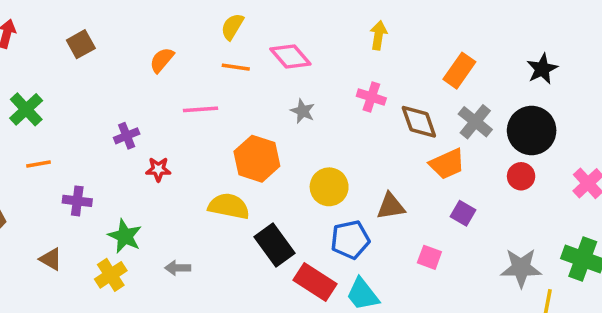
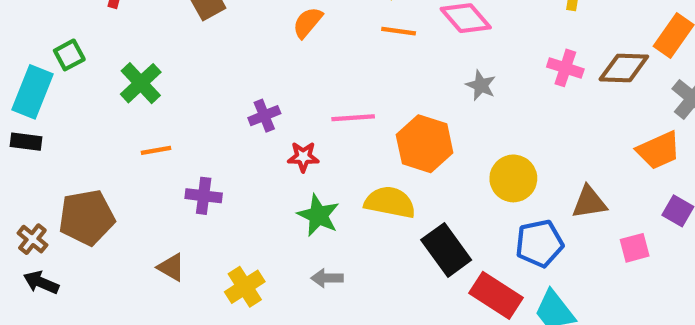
pink line: (201, 109) -> (353, 118), moved
brown diamond: (419, 122) -> (624, 68), moved, turned -69
green star: (125, 236) -> (318, 215), moved
pink square: (429, 257) -> (635, 248), moved, turned -35

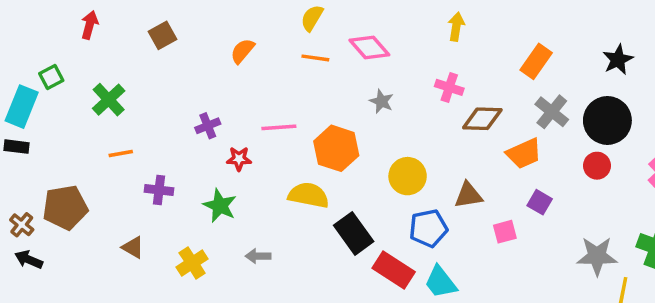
brown diamond: (624, 68) -> (482, 119), moved
green star: (318, 215) -> (220, 206), moved

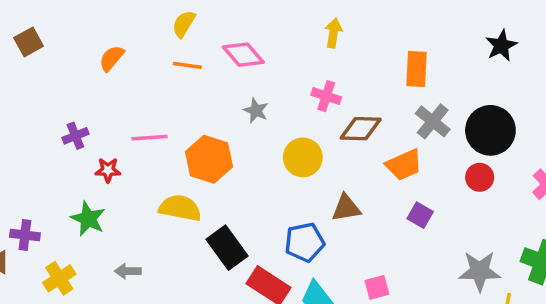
black star: (618, 60) -> (501, 46), moved
orange rectangle: (536, 61) -> (416, 69), turned -32
yellow circle: (408, 176) -> (303, 157), moved
purple cross: (159, 190) -> (25, 235), moved
pink square: (505, 232) -> (377, 287), moved

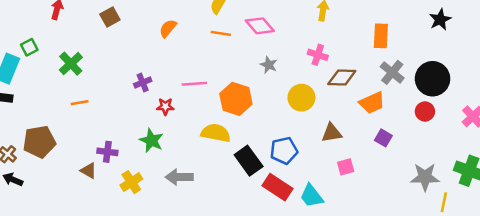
blue pentagon: (305, 242) -> (284, 151), moved
gray arrow: (128, 271) -> (179, 177), size x1.5
pink square: (377, 287) -> (346, 167), moved

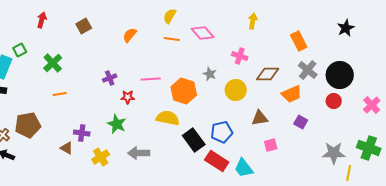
orange rectangle: (381, 36) -> (299, 41), turned -30
pink cross: (318, 55) -> (240, 56), moved
gray star: (269, 65) -> (210, 74), moved

